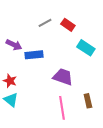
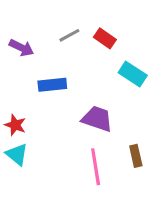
purple arrow: (14, 45) -> (21, 48), moved

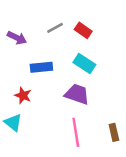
cyan rectangle: (133, 74) -> (84, 64), moved
red star: (15, 125) -> (23, 95), moved
brown rectangle: (136, 156) -> (114, 132), moved

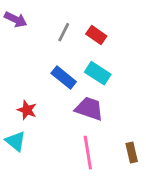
gray line: (55, 28) -> (64, 32), turned -35
purple arrow: (17, 38) -> (16, 19), moved
blue rectangle: (41, 67) -> (64, 77), moved, turned 45

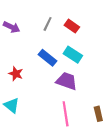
purple arrow: (16, 19) -> (12, 27), moved
red star: (27, 110) -> (16, 74), moved

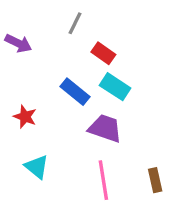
gray line: (48, 24) -> (75, 23), moved
red rectangle: (72, 26) -> (103, 53), moved
cyan triangle: (12, 105) -> (37, 167), moved

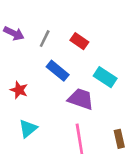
gray line: (75, 23) -> (45, 39), moved
cyan rectangle: (115, 87) -> (105, 77), moved
cyan triangle: (37, 167) -> (28, 129), turned 42

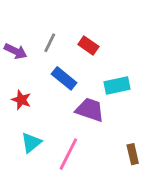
purple arrow: (14, 33) -> (16, 51), moved
cyan rectangle: (105, 77) -> (117, 86), turned -45
pink line: (79, 139) -> (68, 154), moved, turned 36

